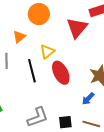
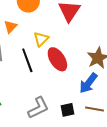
blue arrow: (88, 99) -> (88, 83), size x1.5

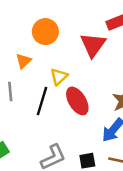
black line: (27, 60) -> (42, 101), turned 35

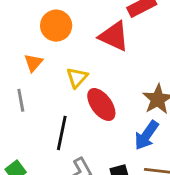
red triangle: (93, 45) -> (114, 36), turned -36
black line: (42, 101) -> (62, 133), moved

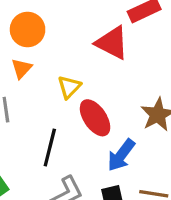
orange circle: (56, 26) -> (28, 29), moved
blue arrow: (146, 135) -> (121, 155), moved

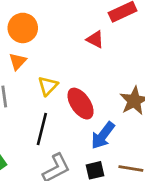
red triangle: (112, 43) -> (95, 39), size x0.6
yellow triangle: (69, 87) -> (48, 86), moved

